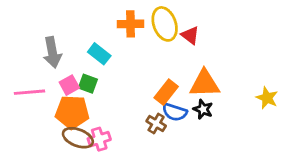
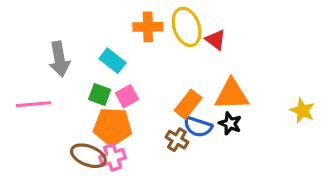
pink square: (69, 85) -> (127, 96), moved
orange pentagon: (72, 112) -> (113, 127), moved

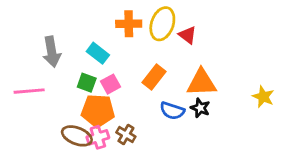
yellow ellipse: (187, 27) -> (162, 24), turned 40
orange rectangle: (188, 104) -> (154, 77), moved
brown cross: (177, 140) -> (126, 134), moved

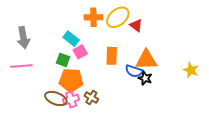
yellow ellipse: (162, 24) -> (118, 17), turned 30
gray arrow: (52, 52) -> (23, 38), moved
orange rectangle: (154, 77) -> (112, 56), turned -36
pink square: (111, 84) -> (80, 52), moved
blue semicircle: (172, 111) -> (134, 71), moved

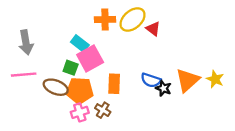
pink square: (80, 52) -> (90, 58), size x1.6
orange rectangle: (112, 56) -> (114, 84), moved
orange triangle: (146, 60) -> (188, 80), moved, turned -40
brown ellipse: (56, 98) -> (56, 87), moved

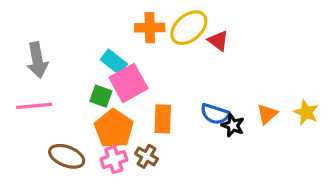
orange triangle: (188, 80) -> (267, 114), size x0.6
brown ellipse: (56, 87) -> (67, 156), moved
orange pentagon: (80, 91) -> (114, 129), turned 30

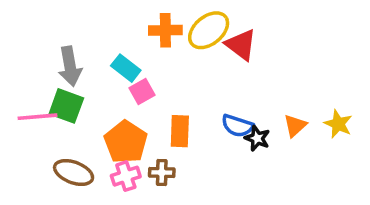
red triangle: (218, 41) -> (241, 45), size x1.4
gray arrow: (37, 60) -> (70, 66), moved
pink square: (129, 83) -> (142, 91), size x0.6
green square: (101, 96) -> (66, 106), moved, size x1.4
brown cross: (146, 156) -> (162, 172), turned -30

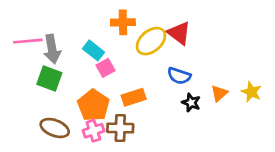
yellow ellipse: (209, 30) -> (151, 41), moved
pink line: (38, 117) -> (28, 41), moved
blue semicircle: (237, 126) -> (179, 76), moved
orange rectangle: (180, 131) -> (134, 97), turned 70
brown cross: (162, 172) -> (120, 128), size x1.4

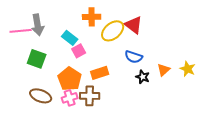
gray arrow: (52, 49) -> (38, 25), moved

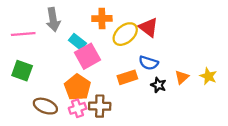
gray arrow: (38, 25) -> (53, 20), moved
pink square: (79, 51) -> (88, 56), size x1.6
green square: (37, 59) -> (22, 71), moved
orange rectangle: (100, 73) -> (127, 77), moved

